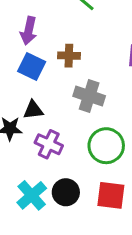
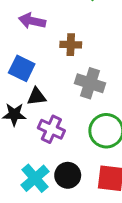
purple arrow: (29, 31) -> (32, 21), turned 90
blue square: (32, 67) -> (22, 68), moved

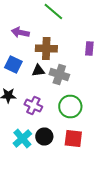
brown cross: (71, 45) -> (46, 48), size x1.5
black triangle: (37, 97) -> (38, 70), moved

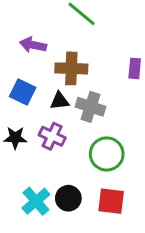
purple cross: (33, 106) -> (52, 136), moved

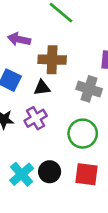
gray cross: (90, 107) -> (89, 89), moved
purple cross: (52, 136) -> (36, 118), turned 35

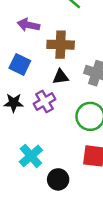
black triangle: (42, 88) -> (61, 77), moved
black circle: (50, 172) -> (58, 179), moved

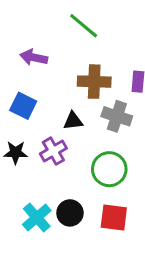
brown cross: (61, 45) -> (94, 82), moved
black circle: (58, 179) -> (70, 213), moved

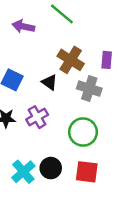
purple arrow: (34, 57) -> (23, 26), moved
brown cross: (94, 82) -> (71, 60), turned 30
black triangle: (73, 121) -> (49, 82), moved, turned 42

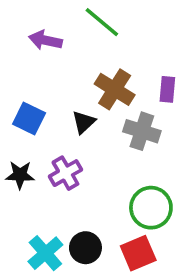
black triangle: (49, 82) -> (84, 122), turned 42
green circle: (83, 132) -> (151, 208), moved
red square: (87, 172) -> (138, 253), turned -30

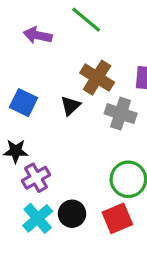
purple cross: (65, 173) -> (36, 178), moved

